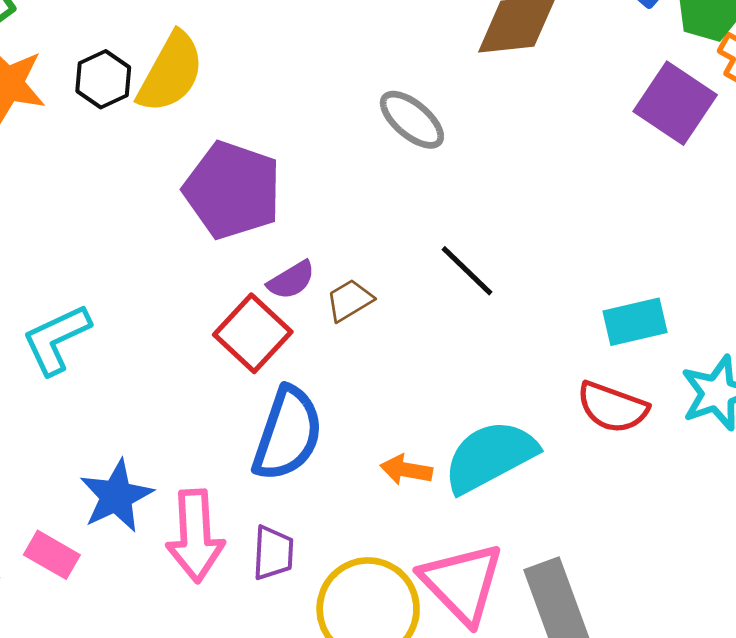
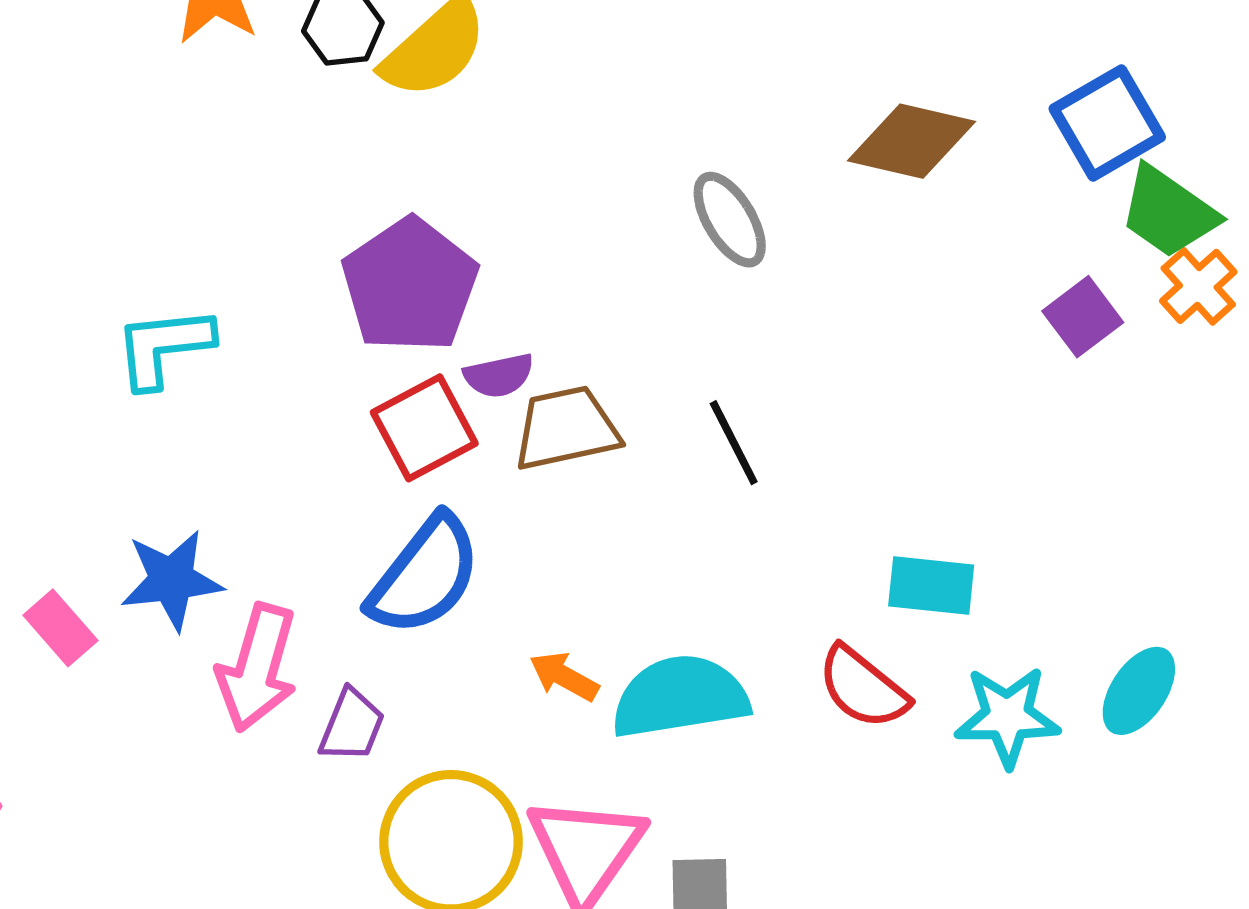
purple square: (675, 103) -> (1083, 317), size x0.7
purple pentagon: (233, 190) -> (410, 285), moved
brown trapezoid: (350, 300) -> (566, 428), size x1.6

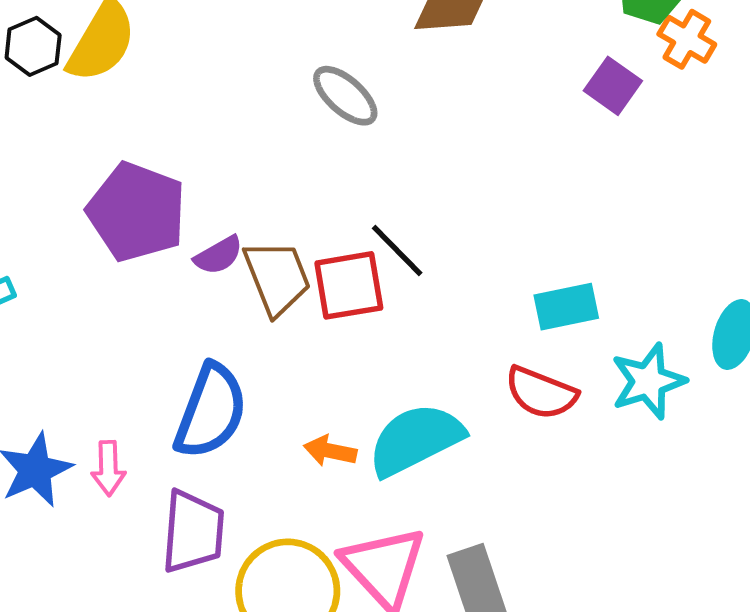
red square: (424, 428) -> (349, 285), moved, turned 36
brown trapezoid: (566, 428) -> (277, 277), turned 98
pink arrow: (257, 668) -> (108, 468), moved, size x0.6
purple trapezoid: (352, 725) -> (193, 532), size x1.5

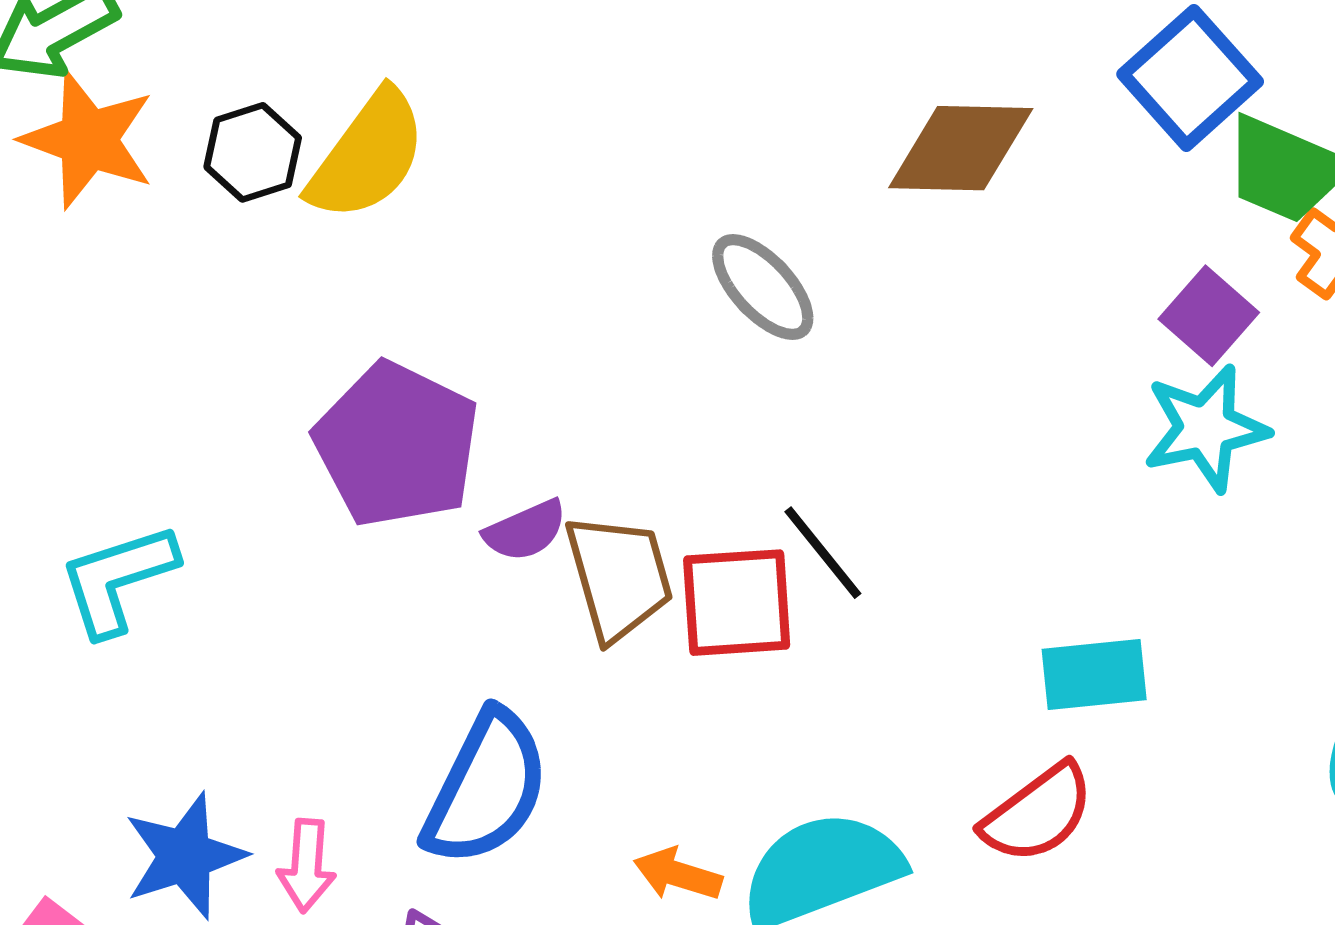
cyan star: (648, 381) -> (1206, 428), moved
red semicircle: (541, 393) -> (1038, 813), turned -64

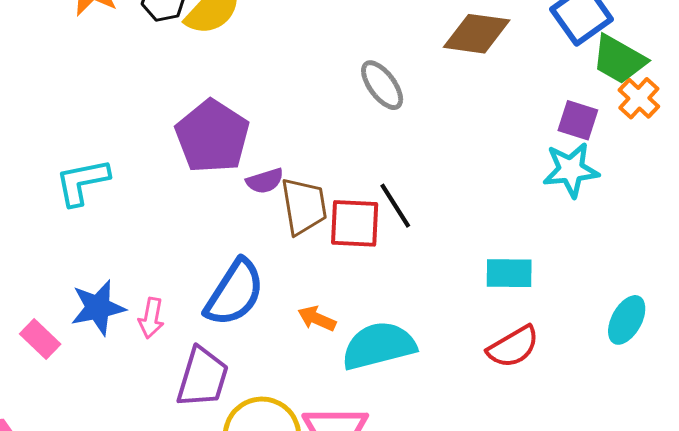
purple square: (1209, 316) -> (578, 120), turned -30
red semicircle: (1038, 813) -> (513, 347), moved
orange arrow: (678, 874) -> (317, 319), moved

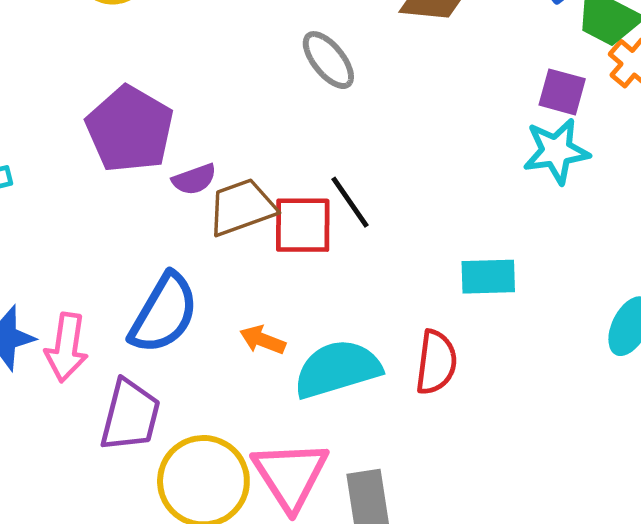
brown trapezoid: (304, 206) -> (242, 207), turned -98
pink arrow: (151, 318) -> (66, 347), size x1.4
red semicircle: (513, 347) -> (436, 362), moved, turned -50

